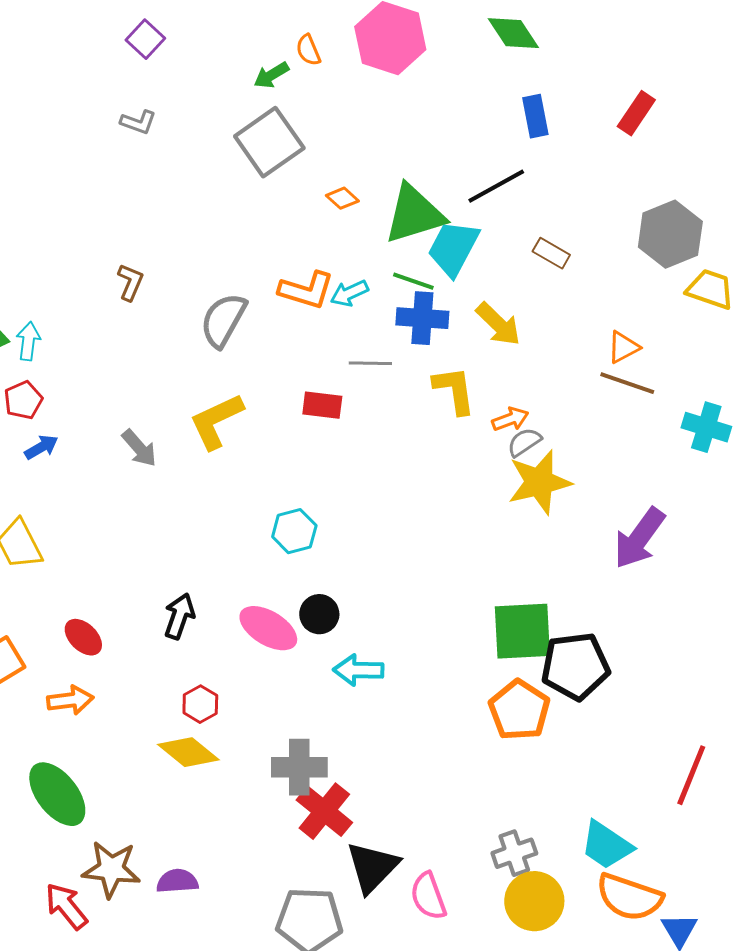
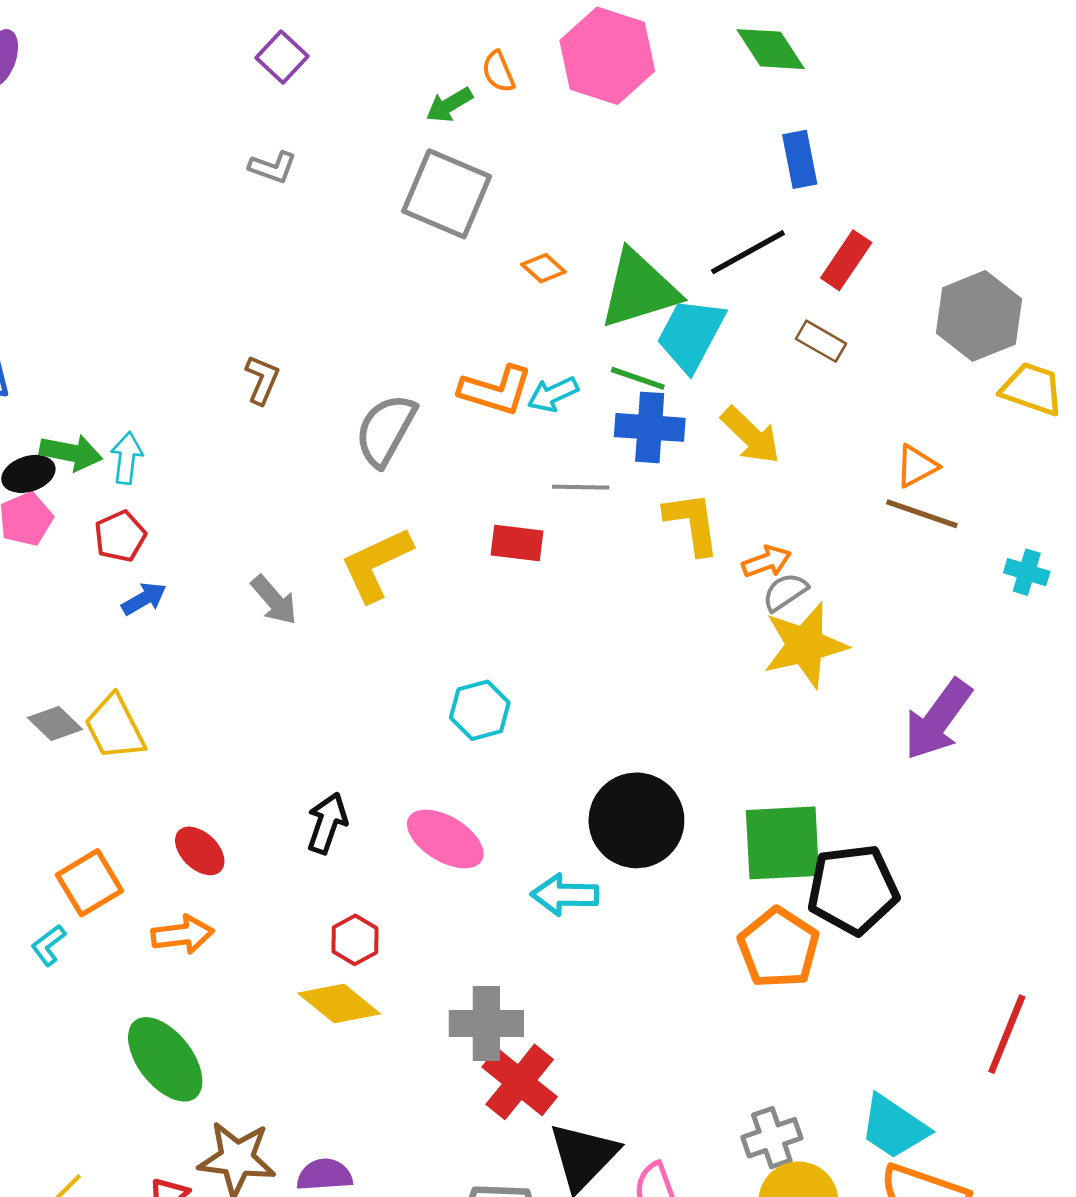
red rectangle: (636, 113) -> (846, 260), moved
gray square: (269, 142) -> (447, 194), turned -32
cyan cross: (706, 427) -> (1027, 572), size x0.7
black circle: (319, 614) -> (636, 820), moved, size x1.8

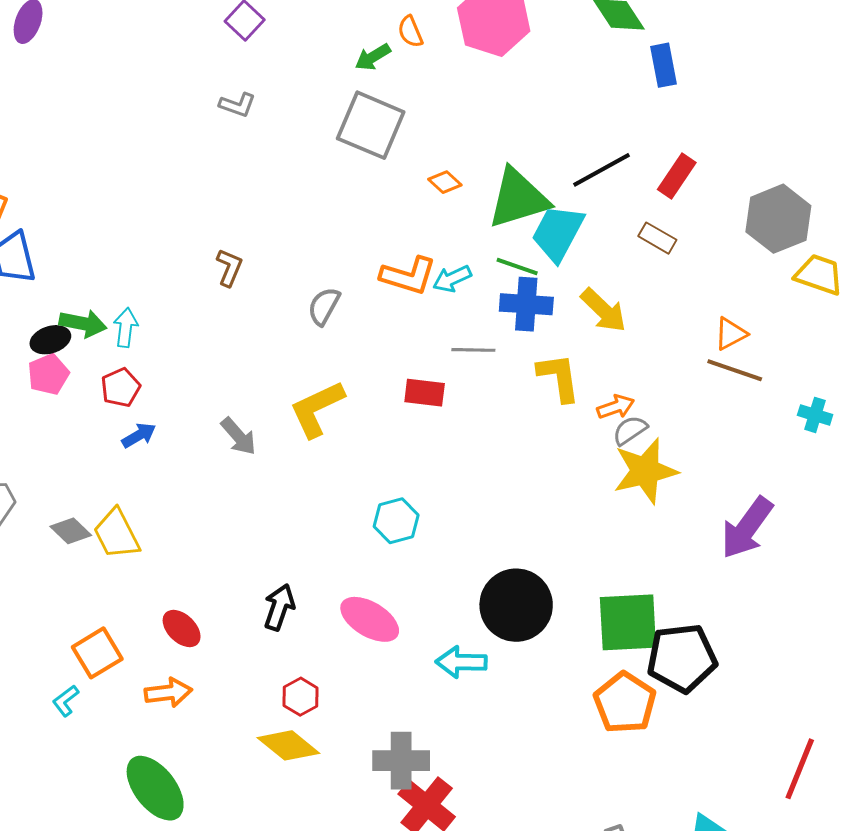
blue rectangle: (800, 159) -> (664, 65), moved
gray semicircle: (386, 430) -> (324, 306), size x0.7

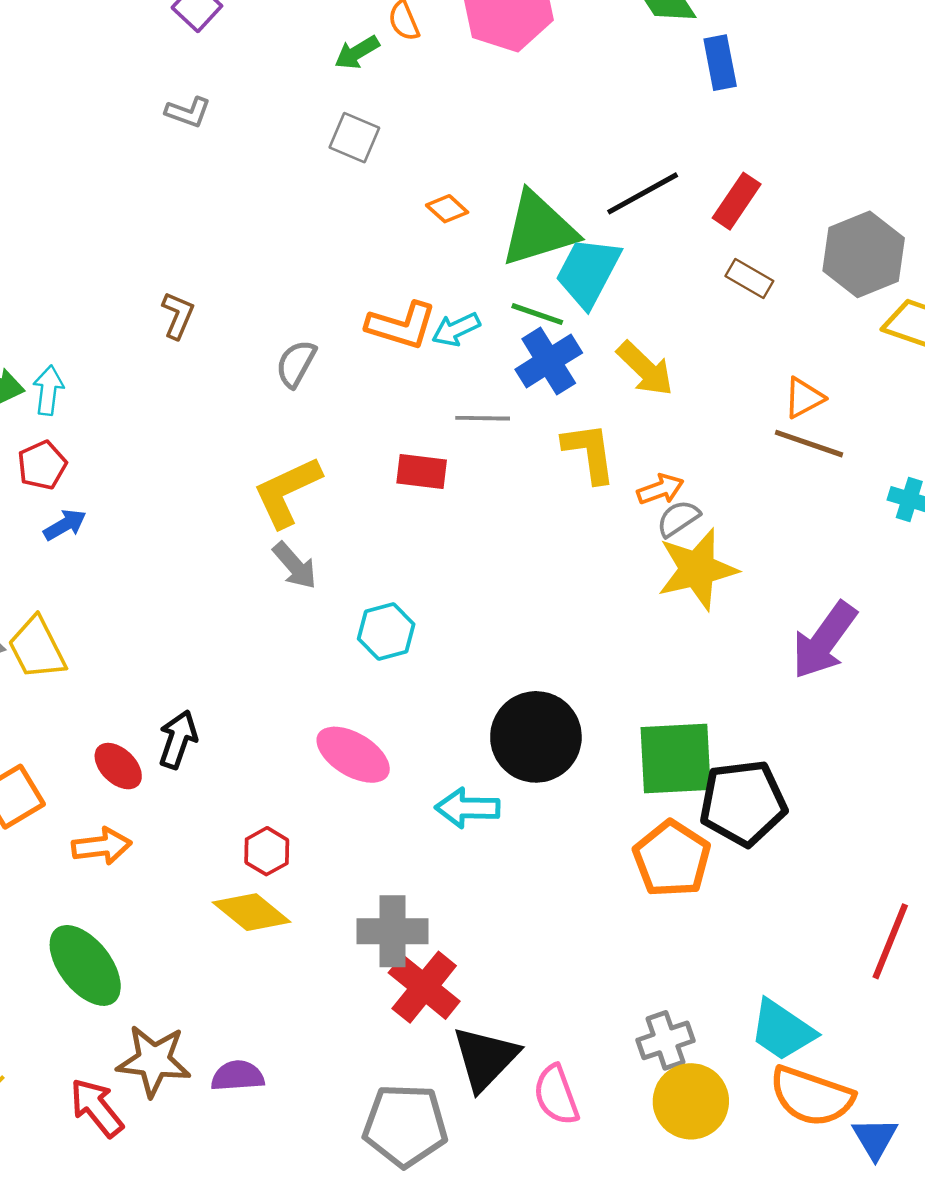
gray square: (371, 125) -> (354, 138), size x0.6
brown rectangle: (657, 238) -> (749, 278), moved
blue cross: (526, 304) -> (549, 361), turned -36
gray arrow: (239, 436) -> (295, 565), moved
black arrow: (279, 607) -> (178, 739), moved

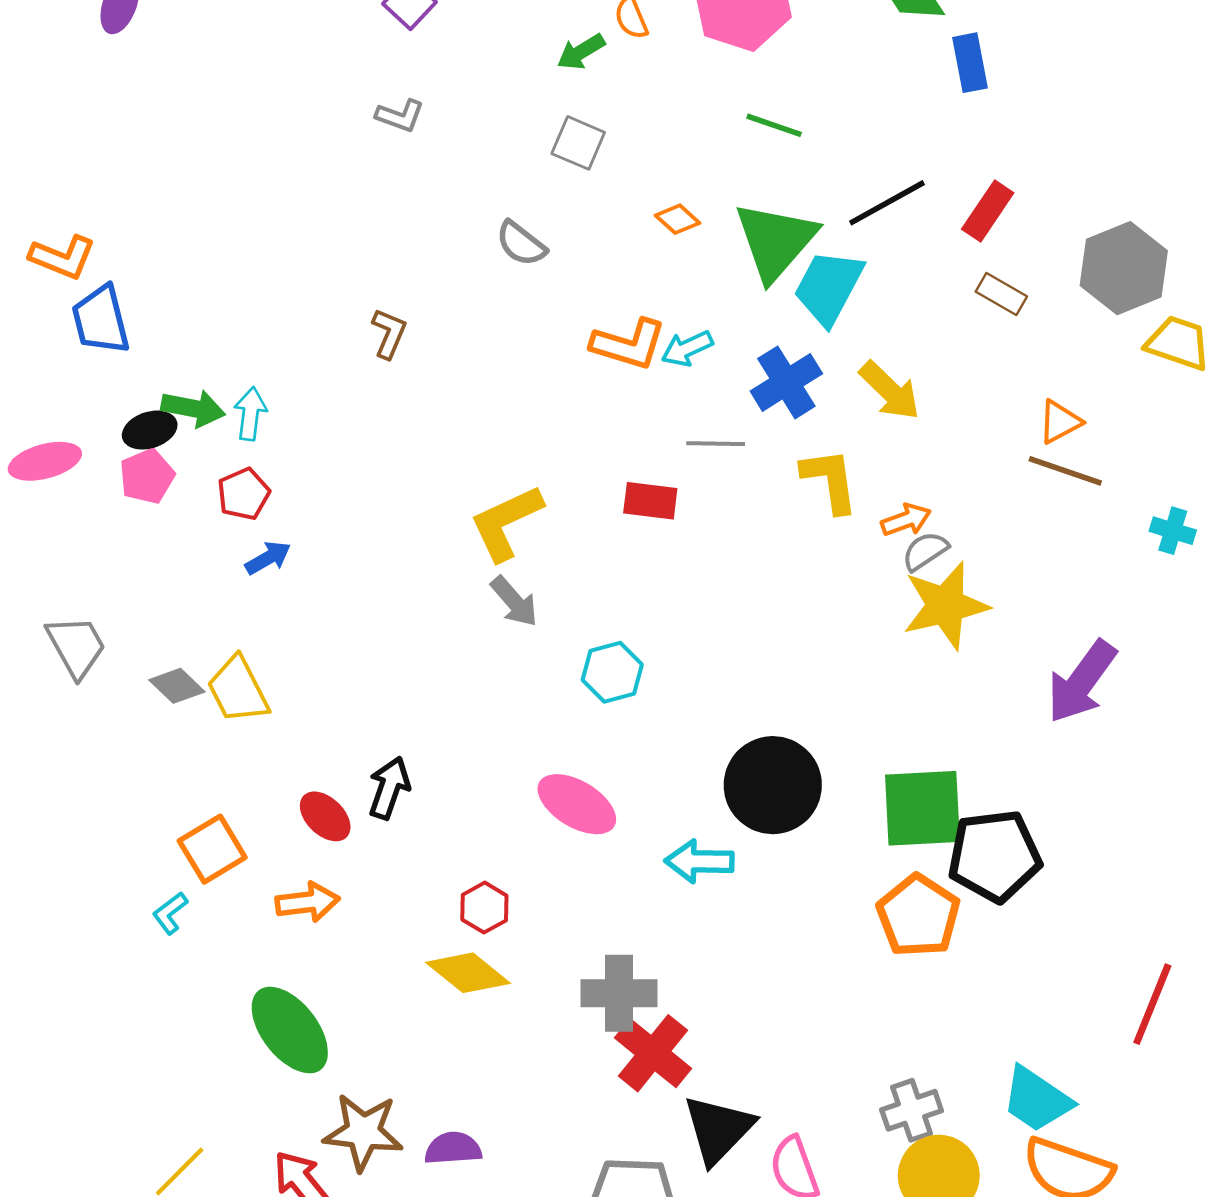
green triangle: (538, 229) -> (775, 241), turned -32
green line: (537, 314) -> (774, 125), moved
gray semicircle: (296, 364) -> (521, 244), moved, turned -81

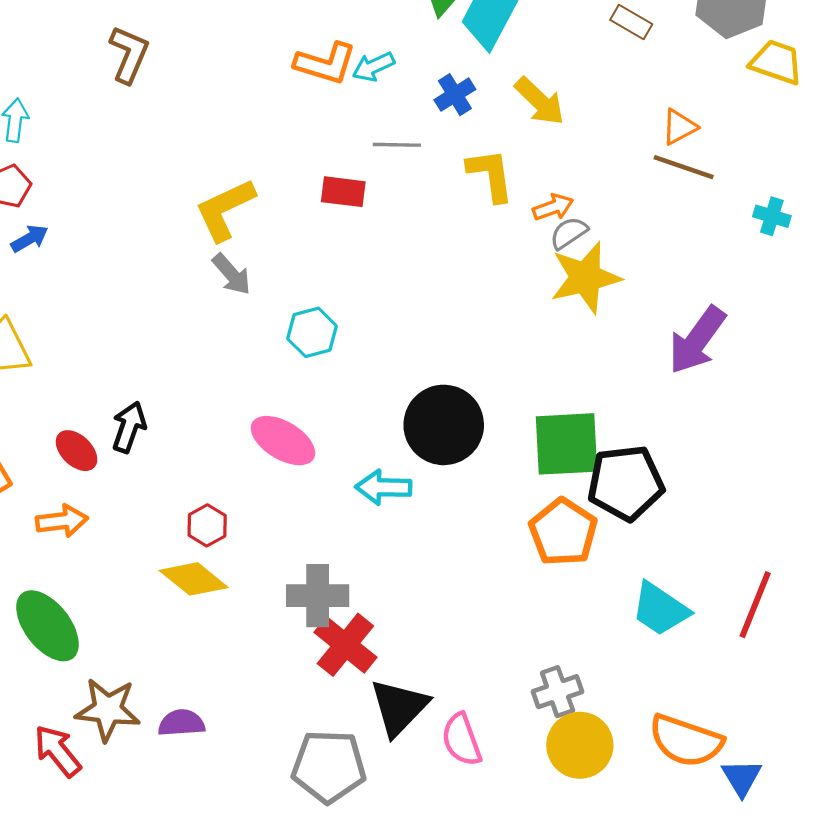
brown L-shape: (389, 333) -> (129, 54), size x1.4
blue cross: (786, 382) -> (455, 95), size x0.7
cyan trapezoid: (1037, 1099) -> (660, 609), moved

